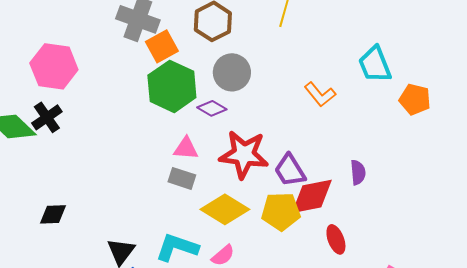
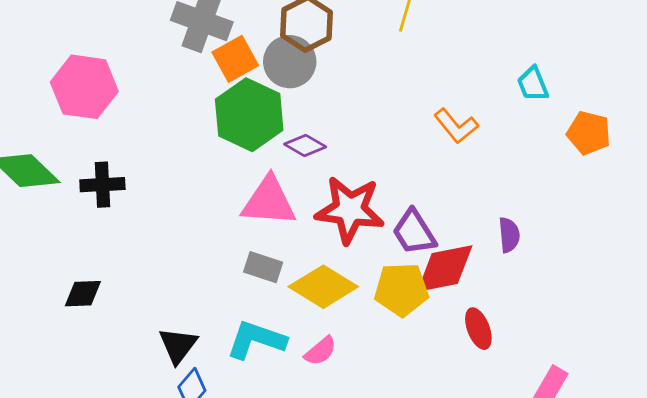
cyan trapezoid: (375, 64) -> (533, 84), size x0.7
gray circle: (232, 72) -> (290, 62), moved
black cross: (47, 117) -> (102, 185), moved, turned 32
pink triangle: (186, 148) -> (269, 201), size x1.6
gray rectangle: (182, 178) -> (263, 267), moved

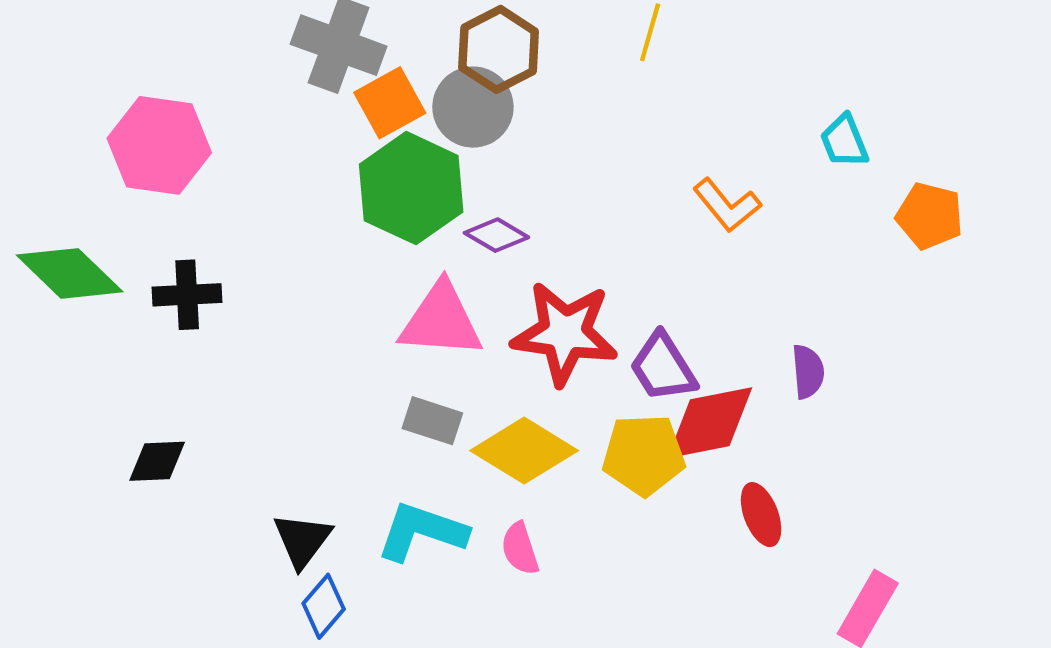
pink semicircle: (320, 351) -> (520, 549), turned 112

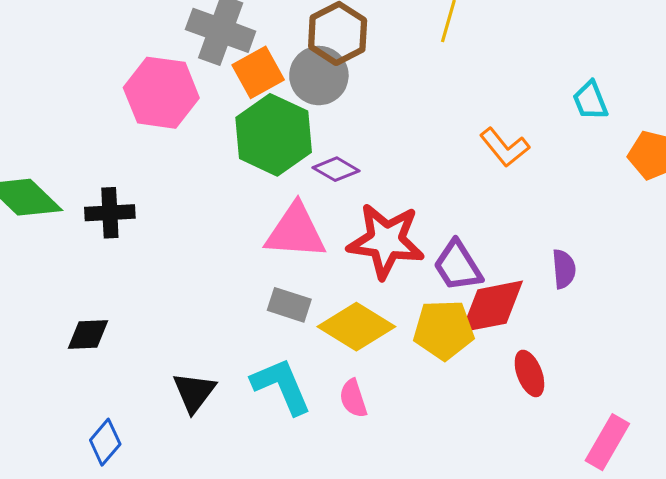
pink hexagon: (159, 145) -> (161, 93), moved
cyan L-shape: (422, 532) -> (281, 386), turned 48
blue diamond: (324, 606) -> (105, 442), moved

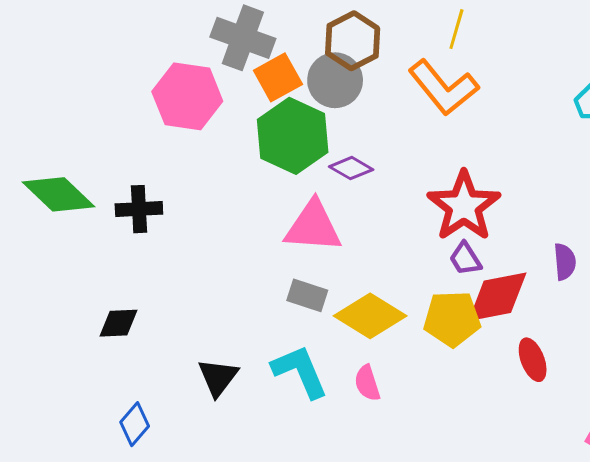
orange L-shape: (505, 147) -> (443, 88), moved, size x1.5
red star: (386, 241) -> (464, 206), moved, turned 30
purple trapezoid: (458, 266) -> (465, 259), size x0.7

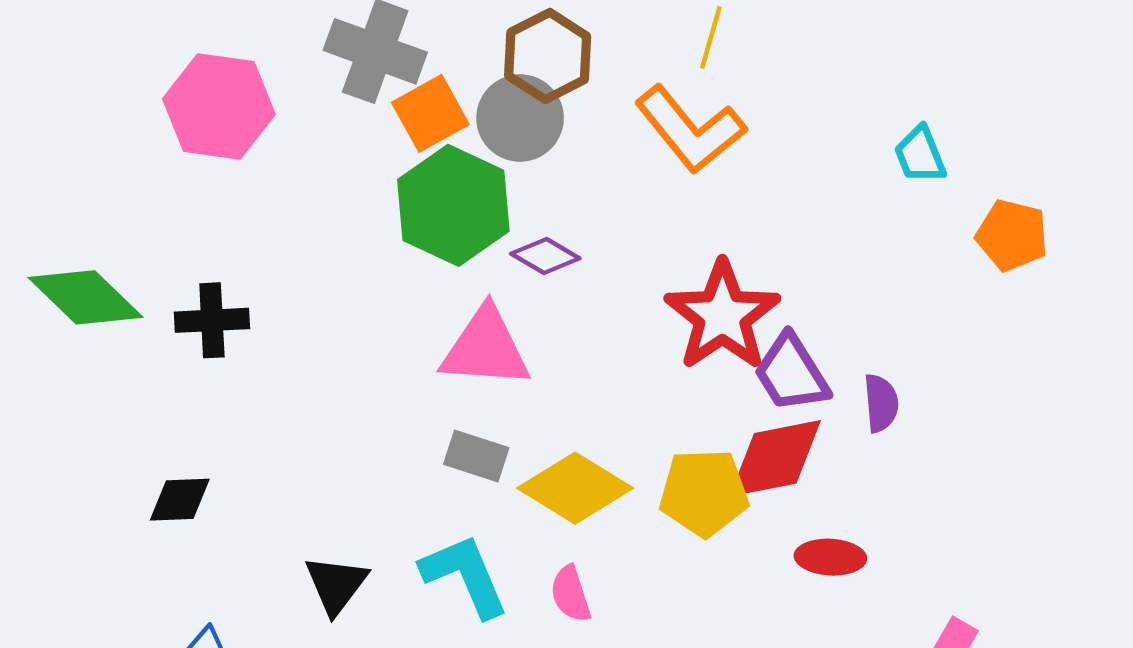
pink hexagon: (187, 96) -> (219, 107), moved
purple trapezoid: (465, 259) -> (791, 373), moved, size x1.5
red ellipse: (533, 360) -> (830, 557), turned -66

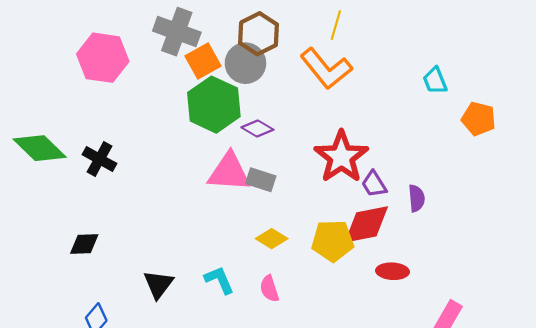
black cross: (212, 320) -> (99, 159), turned 32
purple trapezoid: (791, 373) -> (374, 184), size x0.7
gray rectangle: (476, 456) -> (261, 180), moved
yellow diamond: (575, 488) -> (272, 239), size x0.6
cyan L-shape: (465, 576) -> (219, 280), size x0.7

